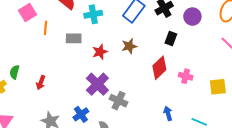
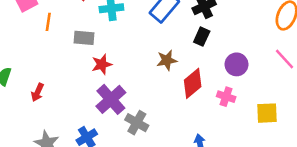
purple circle: (192, 17) -> (236, 64), moved
black rectangle: (171, 39) -> (202, 37), moved
brown star: (129, 46) -> (167, 60), moved
red star: (100, 52) -> (102, 64), moved

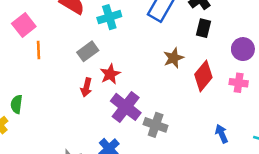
orange line: (48, 22) -> (38, 50), moved
gray rectangle: (84, 38) -> (88, 51), turned -30
red arrow: (37, 92) -> (86, 87), moved

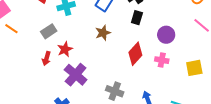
orange line: (38, 50) -> (11, 29), turned -56
brown star: (173, 58) -> (103, 33), moved
gray cross: (156, 125) -> (115, 91), moved

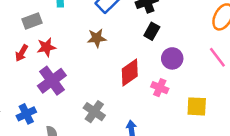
black rectangle: (137, 18) -> (152, 31), moved

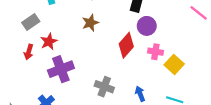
purple circle: (172, 58) -> (147, 26), moved
purple cross: (52, 81) -> (61, 69), turned 30
yellow square: (197, 106) -> (174, 64), moved, turned -36

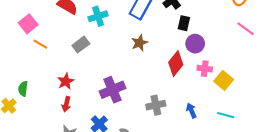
red star: (49, 42) -> (66, 81), moved
red arrow: (29, 52) -> (66, 104), moved
gray cross: (104, 87) -> (156, 105), turned -30

